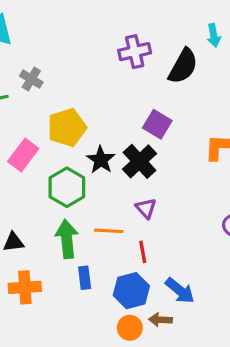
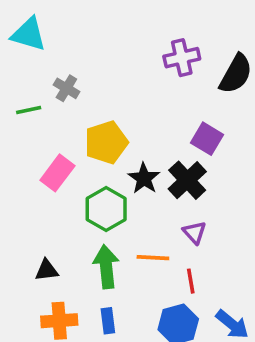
blue rectangle: (85, 278) -> (108, 321), moved

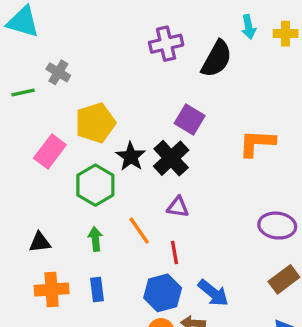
purple triangle: (194, 232) -> (178, 207), turned -40
orange line: (153, 258) -> (139, 231), turned 52
green arrow: (106, 267) -> (95, 239), size x0.6

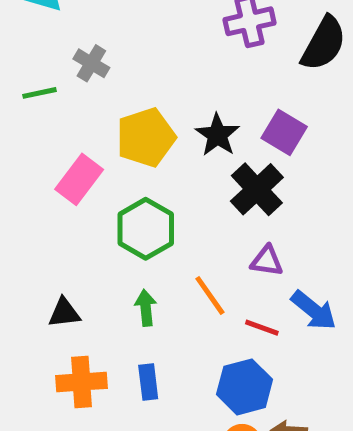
black star: (131, 156) -> (217, 135), moved
red line: (174, 252) -> (262, 328), turned -60
blue arrow: (213, 293) -> (314, 310), moved

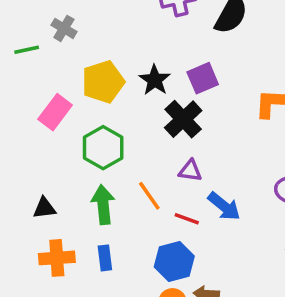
purple square: (284, 132) -> (203, 78), turned 36
green arrow: (146, 308) -> (103, 205), size x1.5

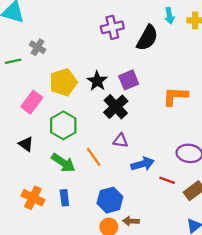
green arrow: (103, 205) -> (63, 163), turned 130
blue arrow: (224, 206) -> (143, 164), turned -55
black triangle: (44, 208) -> (26, 144), moved, turned 42
red line: (187, 219) -> (167, 180), moved
orange cross: (57, 258) -> (33, 198), turned 30

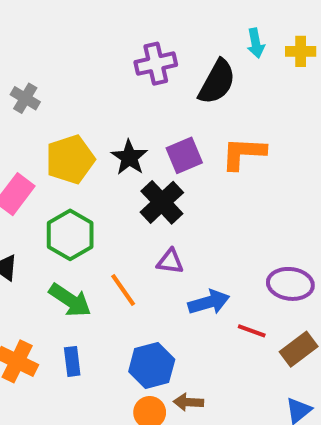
orange L-shape: (175, 96) -> (243, 153), moved

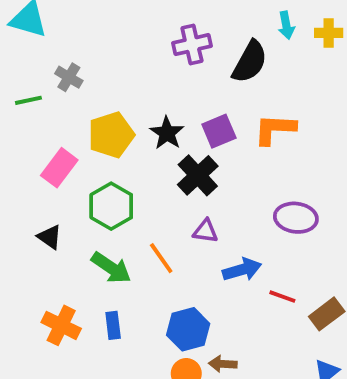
purple ellipse: (290, 284) -> (296, 218), moved

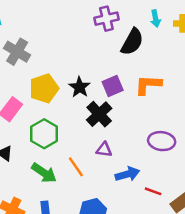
purple cross: (192, 45) -> (106, 19), moved
gray cross: (69, 77) -> (17, 52), size x1.5

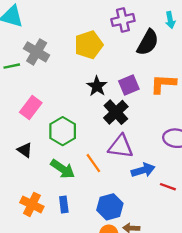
yellow pentagon: (44, 88) -> (89, 45), moved
purple triangle: (104, 150) -> (121, 147), size x1.6

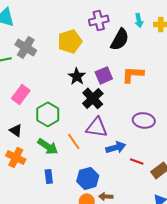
orange cross: (32, 204) -> (16, 157), moved

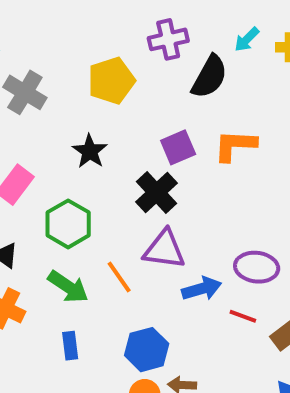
cyan arrow: (139, 20) -> (247, 39), turned 56
black star: (77, 76) -> (90, 151), moved
purple ellipse: (144, 120) -> (257, 267), moved

